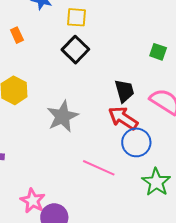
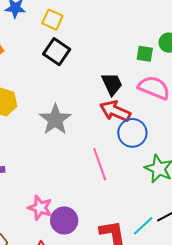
yellow square: (77, 17) -> (52, 20), turned 30
green square: (158, 52) -> (145, 54), moved
pink line: (99, 168) -> (100, 164), turned 56

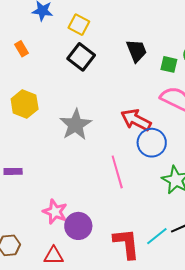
black trapezoid: (112, 84) -> (137, 51), moved

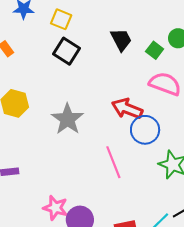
green square: (169, 64) -> (155, 50), turned 30

